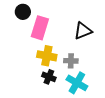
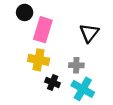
black triangle: (83, 31) -> (89, 33), turned -30
yellow cross: (47, 56) -> (39, 60), moved

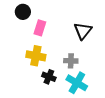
pink rectangle: (43, 30) -> (40, 28), size x0.7

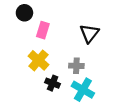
yellow cross: (36, 56) -> (38, 60), turned 30

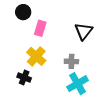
black cross: (53, 83) -> (24, 78), moved
cyan cross: (83, 90) -> (78, 84), turned 30

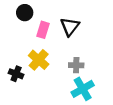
black triangle: (84, 31) -> (70, 27), moved
black cross: (24, 78) -> (16, 74), moved

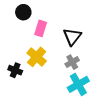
black triangle: (70, 27) -> (72, 37), moved
gray cross: (76, 65) -> (72, 62), turned -32

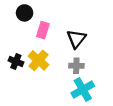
gray cross: (72, 62) -> (76, 66), turned 32
black cross: (15, 70) -> (16, 61), moved

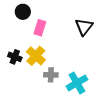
black triangle: (76, 39) -> (84, 27), moved
gray cross: (76, 66) -> (51, 75), moved

